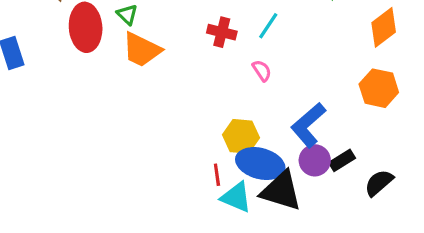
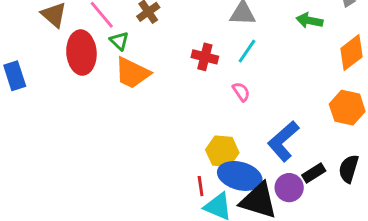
purple circle: (315, 160) -> (289, 188), moved
black semicircle: (379, 183) -> (349, 169), moved, turned -32

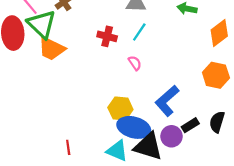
green triangle: (119, 41) -> (42, 24), size x2.0
red line: (201, 186) -> (68, 147), moved

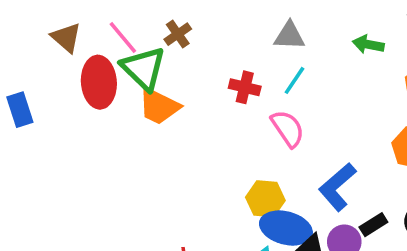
pink semicircle: (135, 63) -> (288, 128), size x1.6

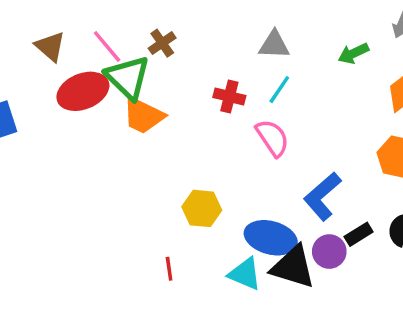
green arrow: (368, 44) -> (353, 53), turned -36
red ellipse: (99, 82) -> (83, 91), turned 72
yellow hexagon: (265, 199) -> (202, 208), moved

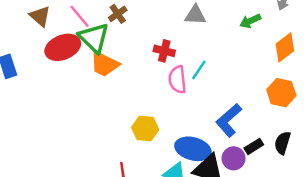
cyan line: (279, 90) -> (199, 70), moved
pink semicircle: (272, 138) -> (177, 80), moved, turned -152

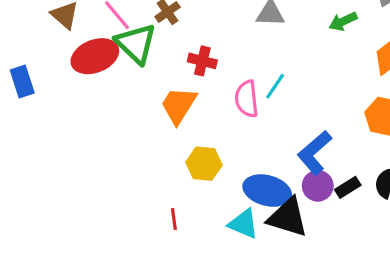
red cross: (164, 51) -> (202, 61), moved
orange trapezoid: (105, 64) -> (179, 105), moved, turned 96
purple circle: (234, 158) -> (318, 186), moved

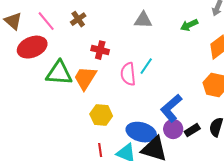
green triangle: (136, 44) -> (59, 73), moved, turned -40
red line: (174, 219) -> (100, 150), moved

